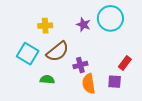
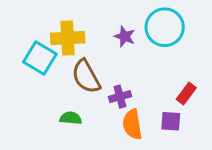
yellow cross: (45, 26) -> (68, 38), size x1.5
brown semicircle: (58, 52) -> (86, 77), turned 100
cyan square: (28, 54) -> (40, 58), moved

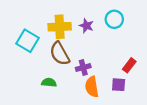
cyan circle: (165, 27) -> (114, 19), size x0.7
yellow cross: (68, 38) -> (60, 27), moved

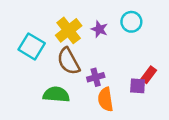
yellow cross: (60, 27) -> (69, 30), turned -35
green semicircle: (49, 82) -> (56, 94), size x1.5
purple square: (119, 85) -> (138, 86), moved

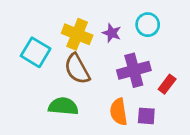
yellow cross: (69, 30) -> (77, 34), turned -30
purple cross: (96, 77) -> (134, 70), moved, size x1.6
purple square: (138, 86) -> (146, 116), moved

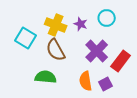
purple cross: (134, 70) -> (97, 51), turned -30
red rectangle: (167, 84) -> (121, 61), size x1.5
purple square: (146, 116) -> (106, 84), turned -32

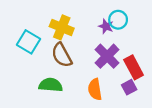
purple star: (81, 24) -> (106, 26), moved
red rectangle: (121, 61) -> (134, 67), turned -65
purple square: (106, 84) -> (129, 87), moved

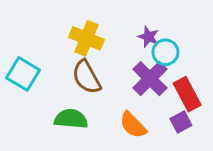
cyan circle: (118, 20) -> (165, 52), moved
cyan square: (29, 42) -> (23, 74), moved
orange semicircle: (95, 89) -> (133, 125), turned -35

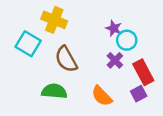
yellow cross: (86, 38) -> (54, 20), moved
cyan square: (23, 74) -> (28, 44), moved
purple cross: (150, 79) -> (115, 60), size x0.6

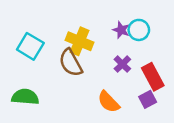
yellow cross: (54, 20) -> (80, 41), moved
cyan circle: (127, 40) -> (139, 30), moved
green semicircle: (54, 91) -> (25, 97), moved

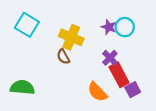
cyan square: (30, 46) -> (27, 25), moved
brown semicircle: (71, 63) -> (63, 57), size x0.6
red rectangle: (153, 77) -> (119, 75), moved

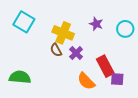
cyan circle: (125, 27) -> (125, 29), moved
purple cross: (110, 58) -> (76, 53), moved
purple square: (133, 90) -> (117, 79), turned 32

